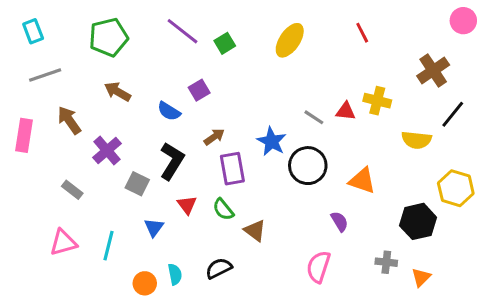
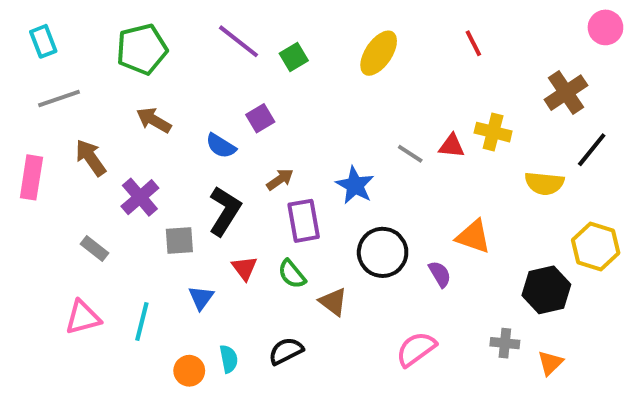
black circle: (308, 166) -> (383, 252), moved
gray square: (137, 184) -> (179, 241), turned -30
purple semicircle: (340, 221) -> (440, 274), moved
pink semicircle: (318, 267) -> (416, 349), turned 36

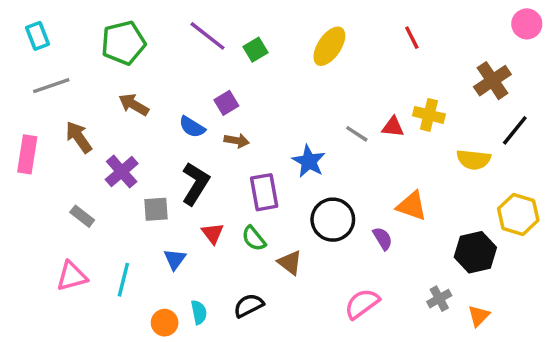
brown arrow: (280, 179) -> (237, 141), moved, turned 45
gray cross: (505, 343) -> (439, 299), turned -35

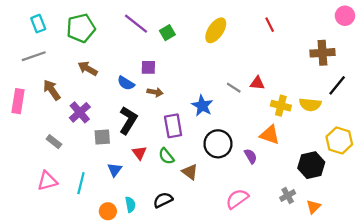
cyan rectangle: (38, 36) -> (38, 24), moved
brown cross: (492, 81) -> (322, 53), turned 30
purple square: (226, 103) -> (148, 67), turned 32
yellow cross: (429, 115) -> (281, 106), moved

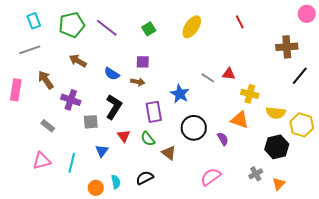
purple line: (136, 24) -> (107, 28), moved
purple square: (148, 67) -> (143, 62), moved
yellow semicircle: (310, 104) -> (276, 113), moved
purple cross: (80, 112) -> (71, 100), turned -30

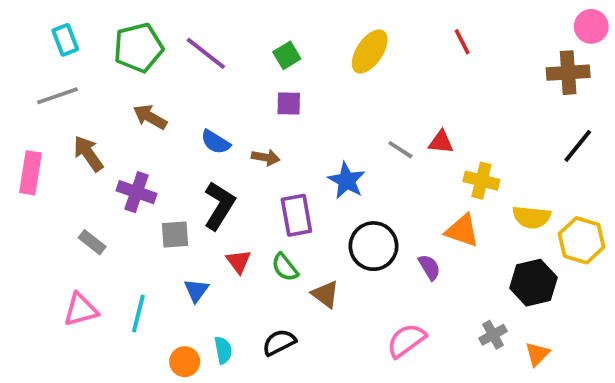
brown cross: (287, 47) -> (568, 73), moved
purple square: (143, 62) -> (289, 103), moved

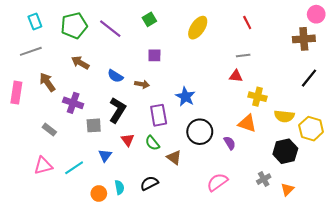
green square: (287, 55) -> (149, 19), moved
gray line: (400, 150) -> (243, 55), moved, turned -40
cyan line: (138, 314) -> (74, 168), turned 42

